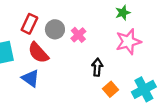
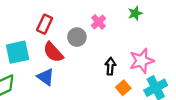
gray circle: (55, 29) -> (77, 37), moved
pink cross: (78, 35) -> (99, 22), moved
pink star: (128, 42) -> (142, 61), moved

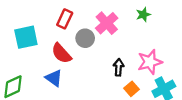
pink cross: (99, 22) -> (107, 23), size x1.5
red rectangle: (45, 24) -> (65, 19), moved
cyan square: (18, 52) -> (26, 37), moved

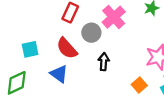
cyan square: (26, 37) -> (30, 49), moved, size x0.7
black arrow: (119, 67) -> (104, 62), moved

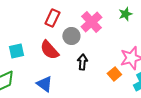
blue triangle: (59, 74) -> (44, 84), moved
orange square: (139, 85) -> (114, 74), moved

